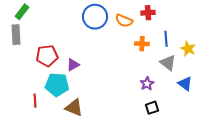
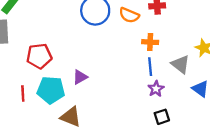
blue line: (166, 39) -> (150, 67), moved
purple triangle: (73, 65) -> (80, 77), moved
red line: (35, 101) -> (23, 93), moved

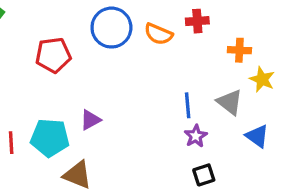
orange cross: (150, 42) -> (239, 50), moved
red pentagon: (39, 56) -> (53, 55), moved

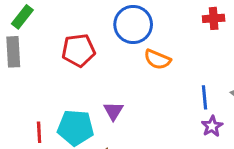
orange semicircle: (158, 34) -> (157, 59), moved
purple triangle: (90, 120) -> (113, 111), turned -30

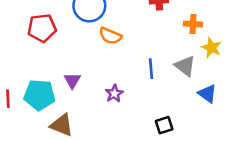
purple star: (212, 126) -> (114, 94), moved

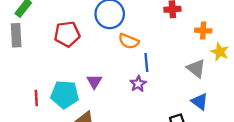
blue line: (151, 69) -> (146, 62), moved
purple star: (114, 94) -> (138, 84), moved
blue triangle: (207, 94) -> (200, 102), moved

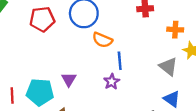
red pentagon: (67, 34) -> (42, 19), moved

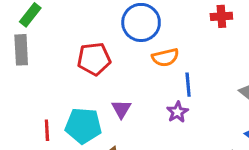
red pentagon: (42, 19) -> (94, 59), moved
orange semicircle: (102, 40) -> (165, 57), turned -36

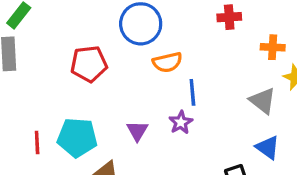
purple triangle: (121, 109) -> (137, 131), moved

